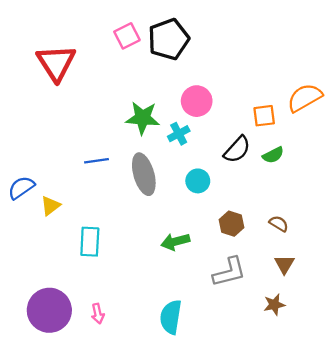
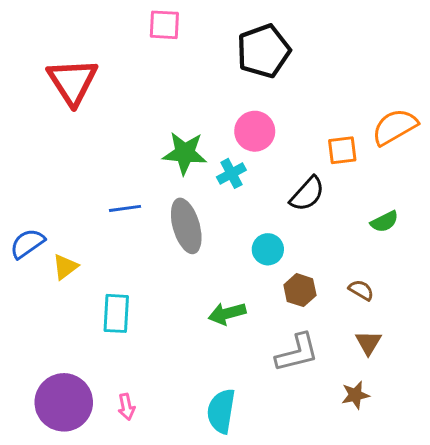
pink square: (127, 36) -> (164, 25), moved, turned 30
black pentagon: (169, 39) -> (263, 51), moved
green semicircle: (273, 155) -> (384, 222), moved
cyan circle: (198, 181) -> (268, 249), moved

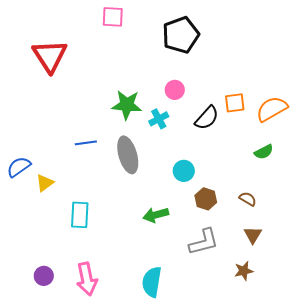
orange semicircle: (395, 127) -> (272, 109), moved
pink circle: (255, 131) -> (175, 90), size x0.7
black semicircle: (307, 194) -> (207, 118), moved
purple circle: (64, 402) -> (44, 276), size x0.5
pink arrow: (126, 407) -> (87, 279), size x1.8

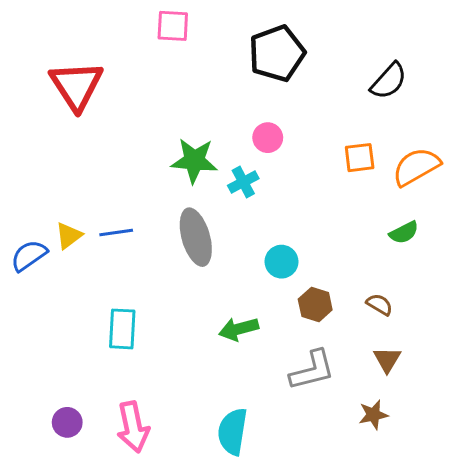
black semicircle: (207, 118) -> (389, 81), moved
blue line: (86, 143) -> (116, 233), moved
yellow triangle: (45, 183) -> (69, 236), moved

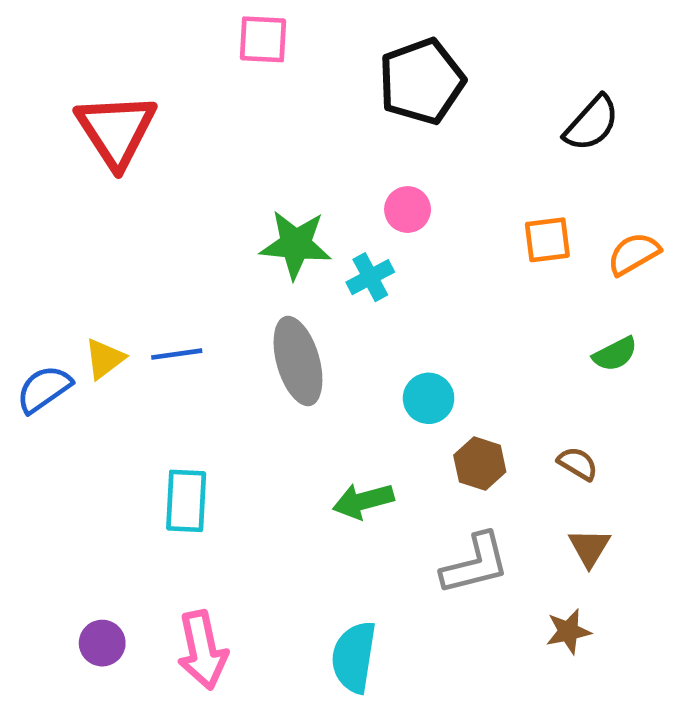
orange semicircle: (416, 167) -> (634, 254), size x0.7

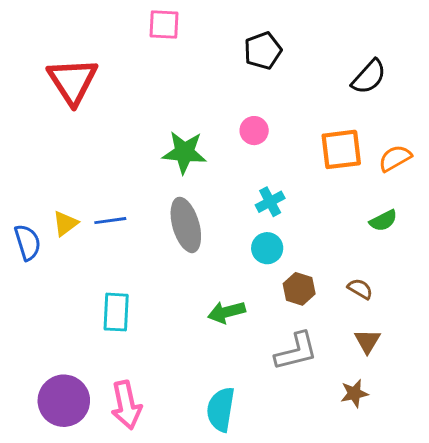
black pentagon: (422, 81) -> (263, 51), size x0.7
orange square: (547, 240) -> (341, 149), size x1.4
cyan cross: (370, 277) -> (270, 202), moved
blue semicircle: (44, 389) -> (28, 242), turned 108
purple circle: (102, 643) -> (64, 401), size x1.8

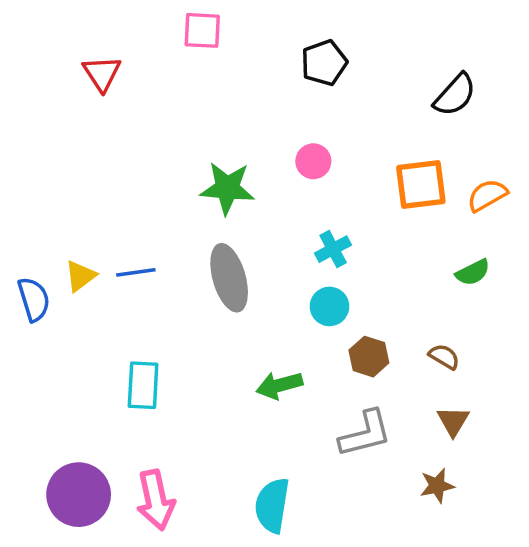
red triangle: (73, 81) -> (102, 73), moved, size x0.6

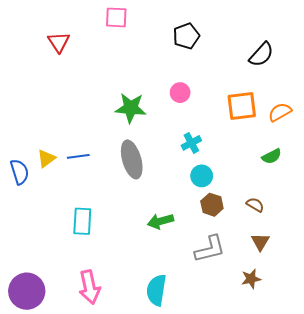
cyan circle: (329, 306) -> (202, 176), moved
purple circle: (79, 495) -> (27, 291), moved

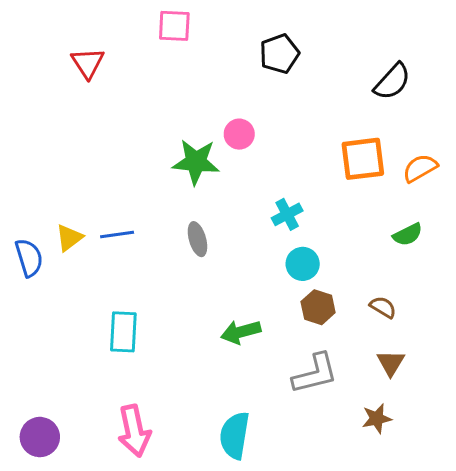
pink circle: (180, 93) -> (239, 134), moved
gray ellipse: (132, 159) -> (197, 239), size x0.6
purple circle: (27, 291) -> (40, 437), size x0.7

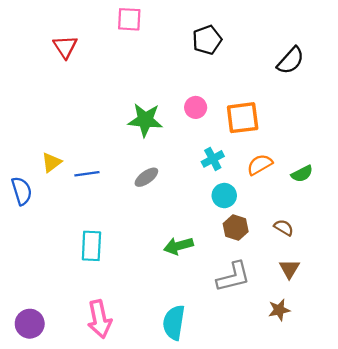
pink circle: (239, 134) -> (196, 107), moved
orange square: (363, 159) -> (243, 118), moved
orange semicircle: (420, 168) -> (260, 165), moved
yellow triangle: (69, 238) -> (51, 162), moved
gray ellipse: (197, 239) -> (146, 177), turned 70

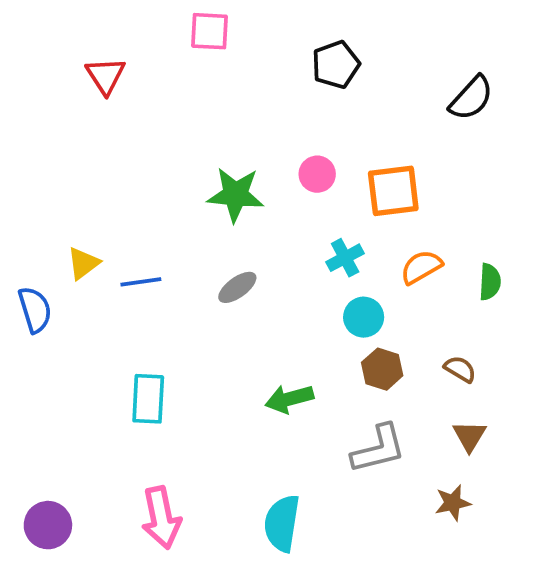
green semicircle: (302, 174) -> (490, 282), turned -60

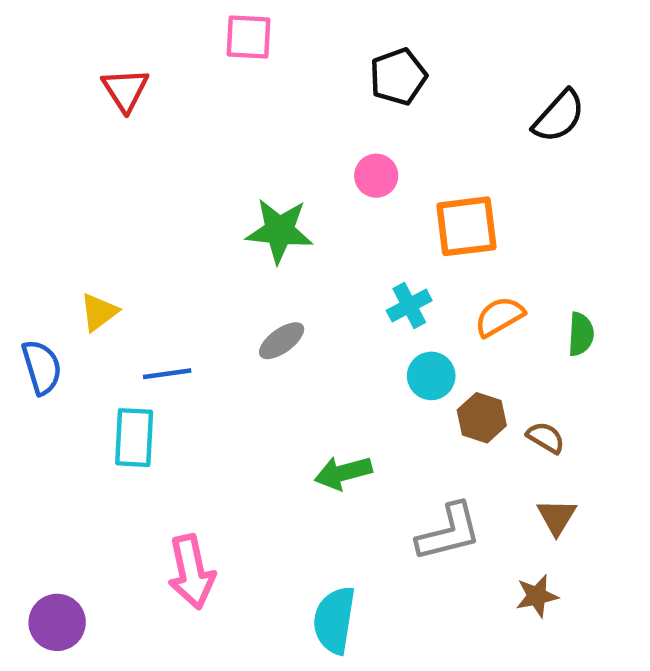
pink circle: (317, 174) -> (376, 176), moved
blue line: (141, 282) -> (167, 374), moved
brown hexagon: (382, 369) -> (482, 418), moved
cyan rectangle: (148, 399) -> (134, 438), moved
pink arrow: (161, 518) -> (191, 572), moved

